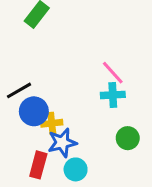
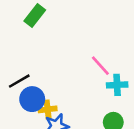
cyan cross: (113, 95) -> (117, 85), moved

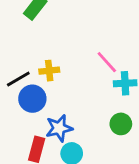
yellow cross: (48, 109) -> (49, 71), moved

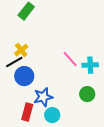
pink line: (107, 62) -> (70, 59), moved
yellow cross: (49, 71) -> (21, 50), moved, turned -32

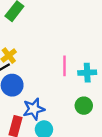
pink line: (70, 59) -> (64, 66), turned 42

